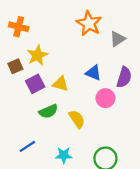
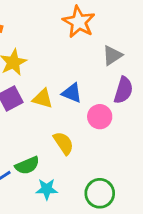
gray triangle: (118, 39) -> (112, 55), moved
blue triangle: (93, 73) -> (72, 93), moved
green semicircle: (48, 111) -> (27, 165), moved

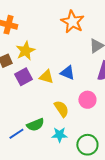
pink circle: (100, 117) -> (87, 100), moved
cyan star: (47, 189) -> (59, 135), moved

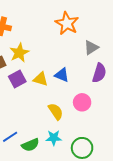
green semicircle: (35, 125) -> (30, 145), moved

